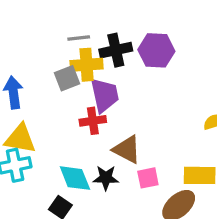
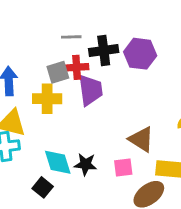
yellow cross: (87, 65) -> (47, 99), moved
red cross: (93, 121) -> (77, 67), moved
brown triangle: (127, 149) -> (141, 139), moved

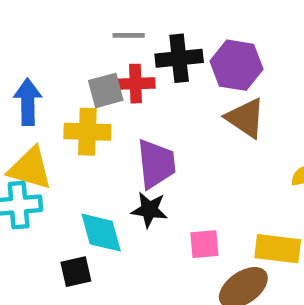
purple trapezoid: (90, 90) -> (156, 164), moved
brown triangle: (141, 139) -> (246, 118), moved
black star: (85, 164) -> (149, 210), moved
black square: (43, 187) -> (76, 272), turned 36

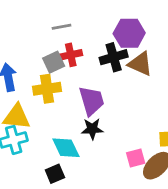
black cross: (179, 58) -> (114, 57), moved
pink square: (204, 244) -> (136, 158), moved

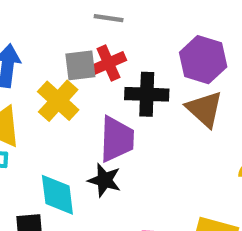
red cross: (71, 55) -> (108, 63), turned -30
black cross: (114, 57) -> (147, 94), moved
yellow cross: (47, 89) -> (58, 101), turned 32

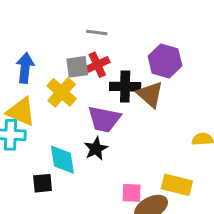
brown triangle: (205, 109) -> (150, 94), moved
purple trapezoid: (117, 139) -> (104, 119), turned 100
black star: (104, 180) -> (96, 149), turned 30

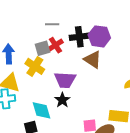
black cross: (125, 87) -> (79, 37), moved

